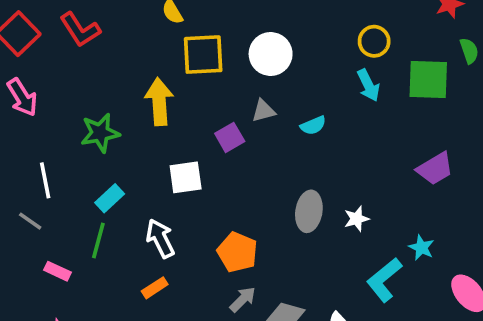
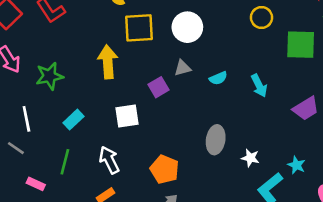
cyan arrow: (368, 85) -> (259, 86), moved
green star: (100, 133) -> (49, 76), moved
cyan rectangle: (110, 198) -> (74, 120), moved
white star: (357, 219) -> (250, 158), moved, turned 30

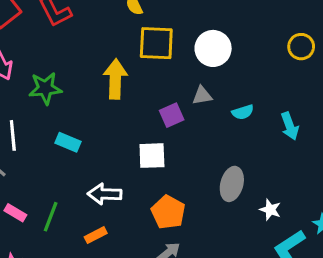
white square: (127, 116) -> (152, 156), moved
cyan rectangle: (74, 120) -> (68, 142), turned 60
white arrow: (109, 160) -> (105, 194), turned -68
green line: (65, 162) -> (51, 217), moved

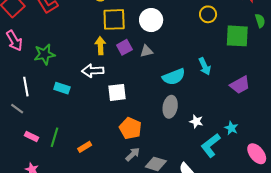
yellow arrow: (115, 79) -> (100, 46), moved, size x0.7
cyan semicircle: (243, 112) -> (174, 77), moved, size x1.6
purple square: (172, 115) -> (124, 47), moved
white arrow: (105, 194) -> (93, 71), moved

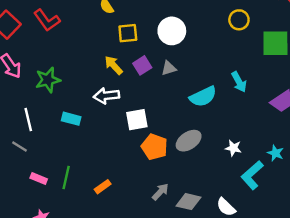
yellow square: (114, 19) -> (128, 33), size x0.7
yellow arrow: (100, 46) -> (114, 65), turned -36
gray ellipse: (170, 107) -> (189, 141), moved, turned 50
orange pentagon: (130, 128) -> (154, 147), moved

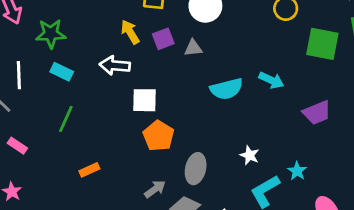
cyan arrow: (239, 82) -> (271, 80), turned -48
cyan rectangle: (71, 119) -> (62, 72), moved
gray ellipse: (189, 141) -> (196, 169), moved, turned -55
green line: (66, 178) -> (66, 119), moved

